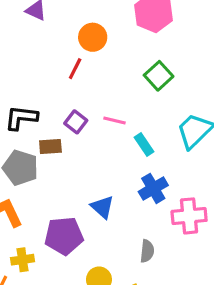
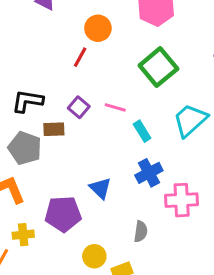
green square: (159, 76) -> (158, 67), size x1.4

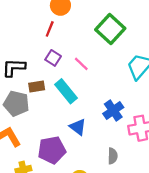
purple square: (79, 107) -> (53, 58), moved
pink line: (115, 107) -> (81, 64), turned 35
cyan rectangle: (142, 131) -> (66, 91), moved, size x1.5

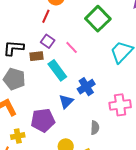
brown rectangle: (37, 87) -> (36, 56), moved
blue cross: (113, 110) -> (86, 87), moved
blue triangle: (78, 127) -> (66, 101), turned 35

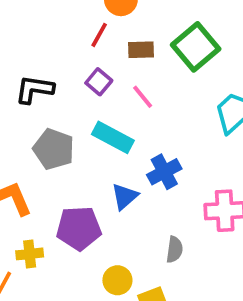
brown rectangle: (36, 56) -> (141, 50), moved
cyan rectangle: (57, 70) -> (113, 137), turned -30
gray pentagon: (14, 79) -> (54, 149), moved

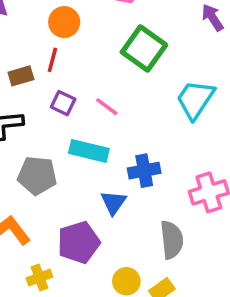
brown rectangle: (141, 50) -> (21, 76), moved
blue cross: (164, 172) -> (144, 171), turned 32
gray semicircle: (174, 250) -> (172, 240), size x1.5

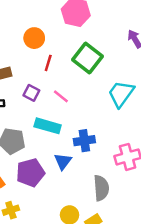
red line: (52, 60) -> (48, 63), moved
purple pentagon: (79, 242) -> (30, 173), moved

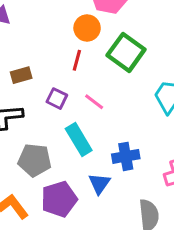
orange circle: (34, 38) -> (87, 28), moved
cyan rectangle: (48, 126) -> (79, 139), turned 45

